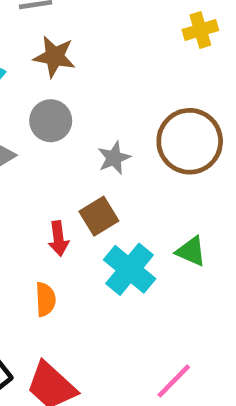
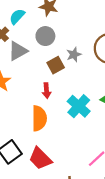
brown square: (99, 216) -> (56, 65), moved
orange semicircle: (45, 299) -> (39, 118), size x1.6

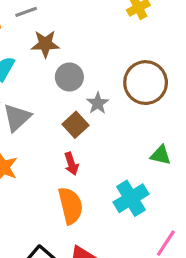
gray circle: (45, 36) -> (69, 77), moved
cyan cross: (79, 106) -> (131, 198), moved, turned 30

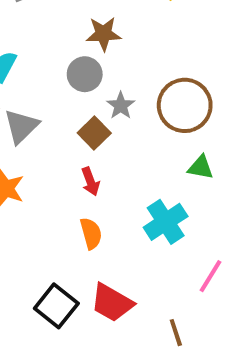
brown star: (45, 44) -> (103, 34), moved
brown circle: (146, 83) -> (185, 105), moved
orange semicircle: (71, 206) -> (91, 233), size x0.7

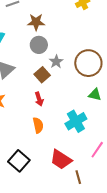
brown star: (103, 34) -> (36, 22), moved
red trapezoid: (112, 303) -> (61, 160), moved

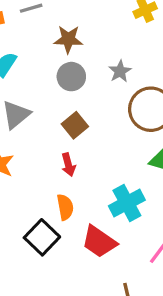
gray star: (56, 62) -> (120, 71), moved
red trapezoid: (61, 160) -> (99, 242), moved
black square: (19, 161) -> (42, 237), moved

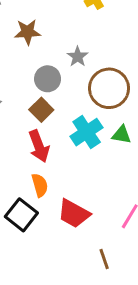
gray circle: (71, 77) -> (48, 79), moved
red arrow: (68, 165) -> (39, 146), size x1.5
cyan cross: (127, 203) -> (87, 132), moved

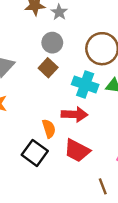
gray star: (78, 57) -> (59, 12), moved
cyan cross: (87, 132) -> (85, 85), turned -35
red arrow: (39, 146) -> (74, 114), moved, turned -65

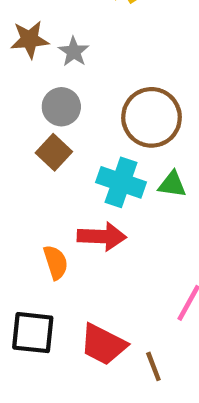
red trapezoid: (77, 151) -> (103, 344), moved
black square: (35, 153) -> (33, 333), moved, turned -30

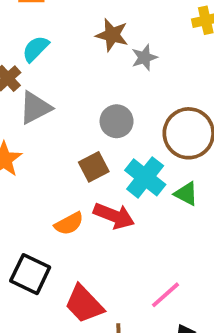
gray circle: (61, 107) -> (117, 121), moved
brown square: (54, 152) -> (94, 167), moved
orange semicircle: (56, 262) -> (69, 224), turned 60

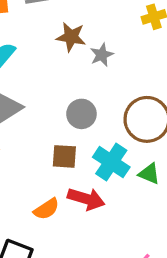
brown square: (94, 167) -> (64, 156), turned 36

